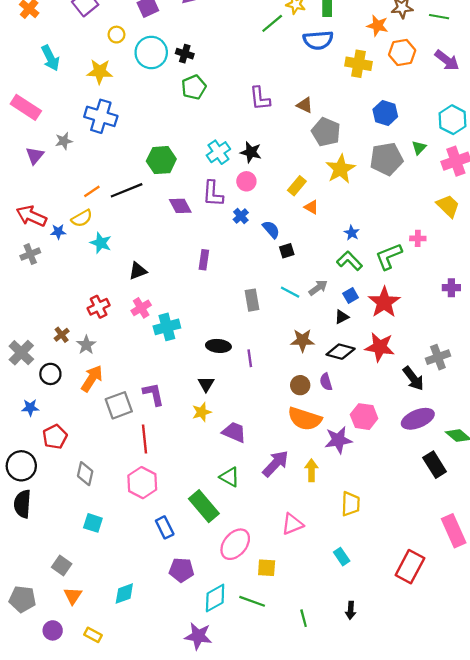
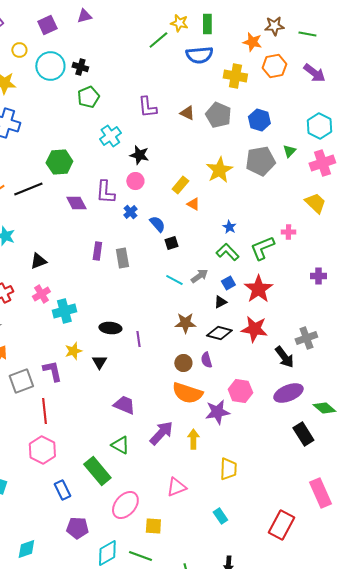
gray pentagon: (326, 132) -> (218, 115), moved
cyan cross: (218, 152) -> (110, 136), moved
gray rectangle: (252, 300) -> (122, 258), moved
yellow star: (202, 412) -> (73, 351), moved

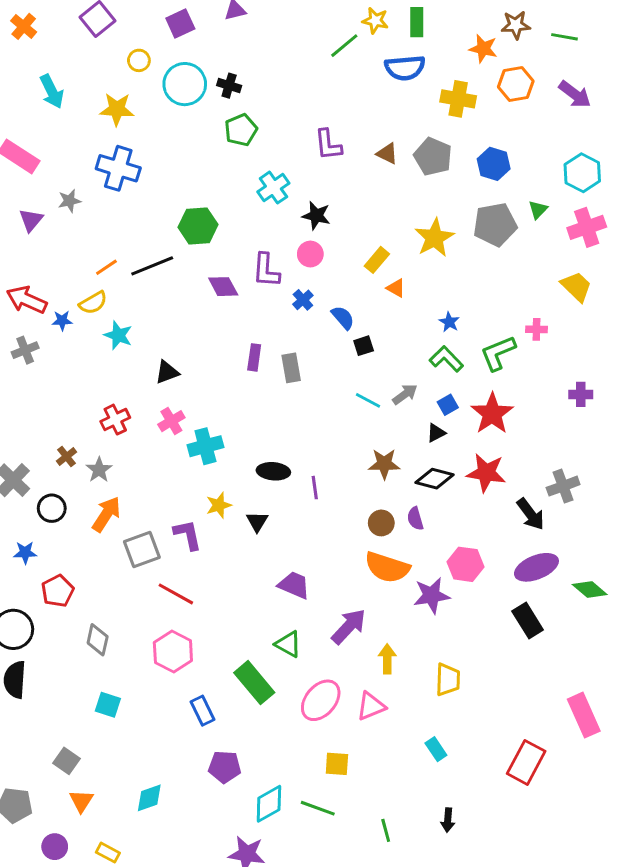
red line: (44, 411) -> (176, 594), turned -55
black rectangle: (303, 434) -> (528, 621), moved
yellow arrow: (193, 439) -> (387, 659), moved
pink ellipse: (125, 505) -> (321, 700), moved

